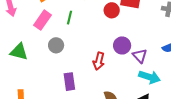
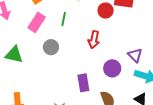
purple circle: (122, 45) -> (112, 68), moved
red arrow: (99, 61) -> (94, 40), moved
purple rectangle: (69, 82) -> (83, 83), moved

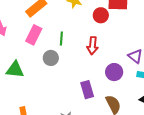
green line: (64, 19) -> (61, 38), moved

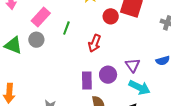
gray circle: (51, 58) -> (36, 40), moved
purple rectangle: (87, 90) -> (87, 81), moved

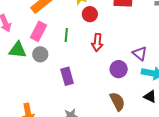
red circle: (111, 16) -> (90, 14), moved
green triangle: (13, 45) -> (18, 50), moved
purple rectangle: (87, 81) -> (67, 76), moved

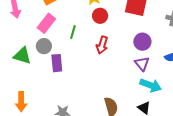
green triangle: (18, 50) -> (22, 56), moved
purple circle: (119, 69) -> (142, 42), moved
purple rectangle: (67, 76) -> (57, 63), moved

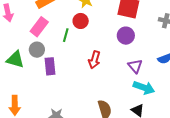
red circle: (100, 16) -> (81, 21), moved
purple circle: (142, 42) -> (126, 36), moved
red arrow: (102, 45) -> (94, 60), moved

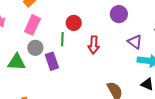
red circle: (81, 21) -> (74, 23), moved
green line: (66, 35) -> (62, 39), moved

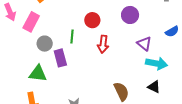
red circle: (74, 23) -> (92, 20), moved
pink rectangle: (32, 25) -> (31, 22), moved
green triangle: (17, 62) -> (38, 73), moved

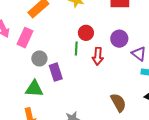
purple circle: (130, 15) -> (119, 39), moved
green line: (72, 36) -> (76, 49), moved

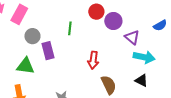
red circle: (86, 33) -> (96, 12), moved
red arrow: (98, 56) -> (93, 60), moved

